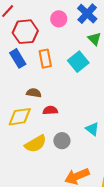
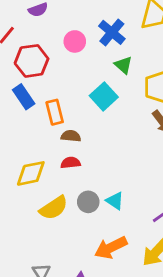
orange rectangle: (45, 59) -> (55, 112), moved
brown semicircle: (34, 93) -> (71, 136), moved
cyan triangle: (92, 129) -> (115, 201), moved

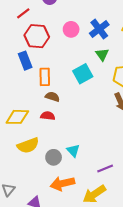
gray circle: (88, 202) -> (54, 157), moved

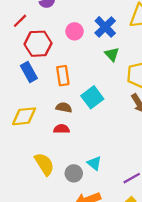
cyan square: (83, 74) -> (92, 97), moved
orange rectangle: (45, 77) -> (63, 76), moved
yellow diamond: (17, 117) -> (24, 116), moved
yellow semicircle: (28, 145) -> (44, 164), turned -95

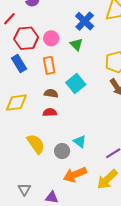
pink circle: (75, 31) -> (51, 38), moved
green triangle: (112, 54) -> (76, 44), moved

